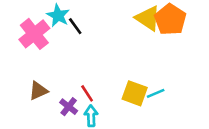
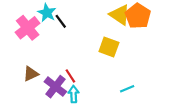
yellow square: (135, 93) -> (109, 47), moved
cyan line: (156, 93) -> (127, 89), moved
purple cross: (69, 107) -> (55, 87), size x1.5

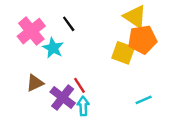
cyan star: (47, 13) -> (53, 48), moved
orange pentagon: (138, 16) -> (142, 40), moved, turned 30

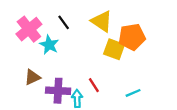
yellow triangle: (135, 17) -> (102, 21), moved
red line: (80, 85) -> (94, 85), moved
purple cross: (63, 97) -> (58, 91), turned -35

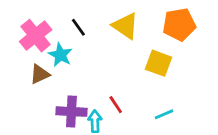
orange pentagon: (132, 37) -> (179, 24), moved
yellow square: (114, 49) -> (158, 63), moved
brown triangle: (32, 77) -> (40, 74), moved

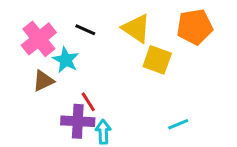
black line: (78, 27) -> (85, 30), turned -30
yellow square: (158, 63) -> (157, 60), moved
red line: (116, 105) -> (88, 102), moved

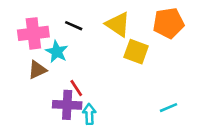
pink cross: (39, 39) -> (33, 33), turned 32
cyan line: (178, 124) -> (169, 108), moved

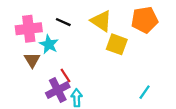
brown triangle: (37, 70) -> (32, 60), turned -36
purple cross: (67, 105) -> (58, 90), turned -30
cyan line: (169, 108) -> (145, 92), turned -32

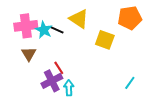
yellow triangle: (101, 21) -> (79, 19), moved
black line: (63, 22) -> (57, 30), moved
cyan star: (49, 44) -> (44, 30), moved

